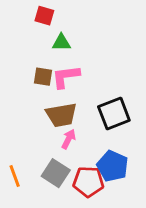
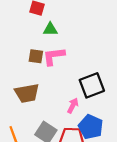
brown trapezoid: (61, 115) -> (27, 93), moved
pink arrow: (69, 139) -> (73, 106), moved

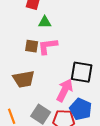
black square: (92, 85) -> (82, 72), turned 30
pink arrow: (73, 106) -> (65, 90), size x1.6

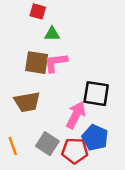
brown square: (32, 46) -> (37, 63), size x1.5

